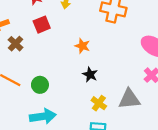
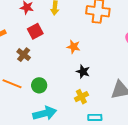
brown cross: (15, 44) -> (24, 55), moved
yellow cross: (99, 103) -> (81, 97), moved, turned 32

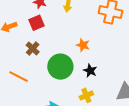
red square: (35, 31) -> (36, 23), moved
green circle: (39, 85) -> (60, 67), moved, size x1.6

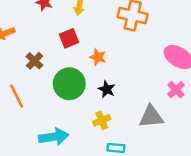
red square: (36, 23) -> (69, 38), moved
orange line: (19, 77) -> (17, 96), turned 36

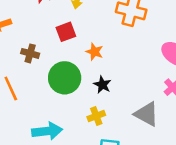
brown cross: (34, 61) -> (30, 53), turned -30
gray triangle: (151, 117) -> (147, 114), turned 32

